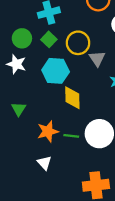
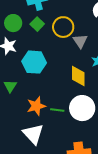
cyan hexagon: (56, 71) -> (34, 62), moved
yellow diamond: (72, 98) -> (78, 76), moved
white triangle: (44, 163) -> (33, 134), size x1.6

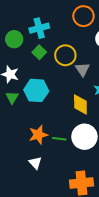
green circle: (13, 23) -> (14, 39), moved
green triangle: (10, 86) -> (12, 98), moved
white triangle: (33, 134) -> (35, 163), size x0.6

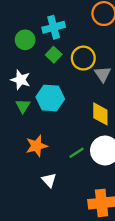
orange star: (38, 135) -> (37, 146), moved
green line: (59, 139) -> (76, 153), turned -40

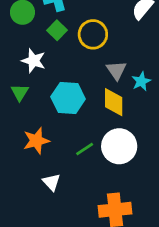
gray triangle: (103, 74) -> (116, 70), moved
white star: (21, 80) -> (34, 61), moved
cyan hexagon: (50, 98) -> (68, 98), moved

